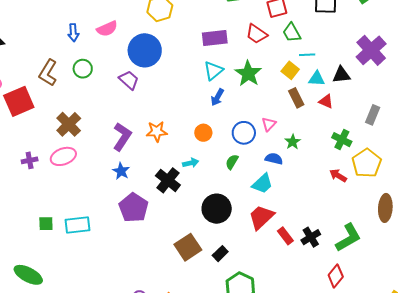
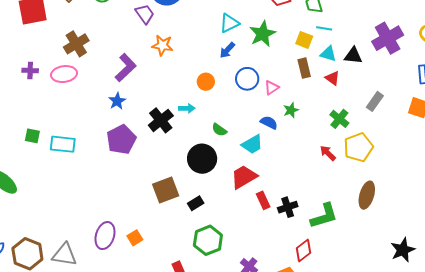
yellow square: (290, 70) -> (304, 40), turned -30
orange star: (157, 132) -> (162, 45), moved
blue circle: (244, 133) -> (247, 79), moved
green semicircle: (232, 162) -> (219, 130), moved, turned -98

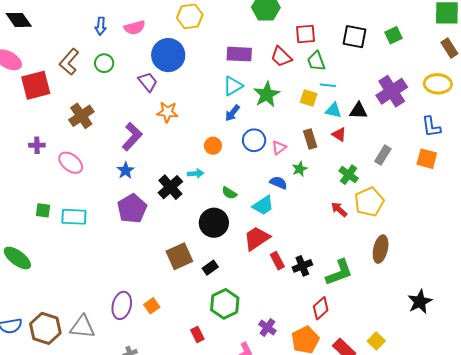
brown rectangle: (304, 68) -> (310, 139), moved
pink ellipse: (64, 74) -> (71, 163), moved, turned 50

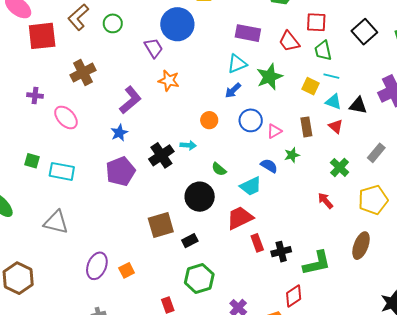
black square: (354, 37) -> (364, 32), turned 30
yellow pentagon: (369, 202) -> (373, 200), moved
gray triangle: (82, 327) -> (56, 222), moved

